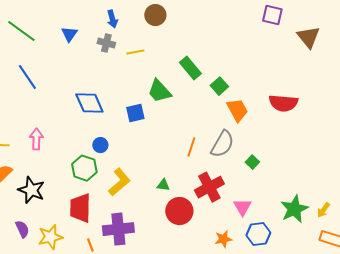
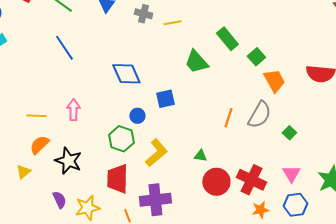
blue square: (135, 113) -> (165, 99), moved
red cross: (209, 187) -> (251, 180), moved, turned -36
pink triangle: (242, 207) -> (291, 174), moved

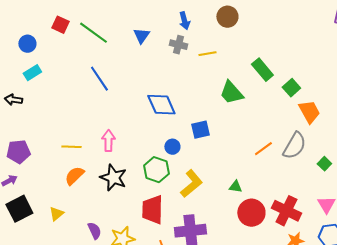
orange line: (228, 118) -> (263, 149), turned 36
black star: (68, 161) -> (113, 178), moved
yellow triangle: (23, 172) -> (56, 214), moved

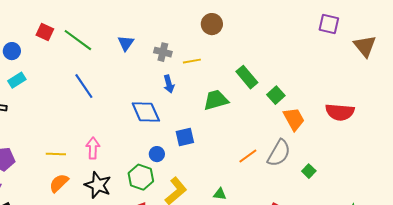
blue arrow: (184, 21) -> (169, 84), moved
green trapezoid: (231, 93) -> (216, 100), turned 116

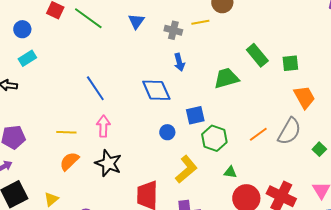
yellow line: (192, 61) -> (200, 22), moved
blue line: (84, 86) -> (95, 88), moved
green square: (276, 95) -> (290, 63), moved, turned 36
green hexagon: (141, 177) -> (214, 138), moved

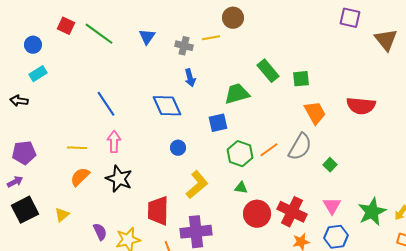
blue square: (195, 115) -> (218, 123), moved
green hexagon: (214, 138) -> (240, 154), moved

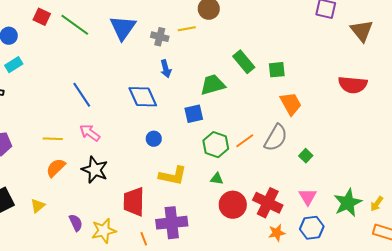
blue triangle: (147, 37) -> (123, 28), size x1.6
red semicircle: (361, 106) -> (353, 85), moved
pink arrow: (114, 142) -> (90, 133), turned -55
yellow L-shape: (197, 185) -> (173, 176), turned 52

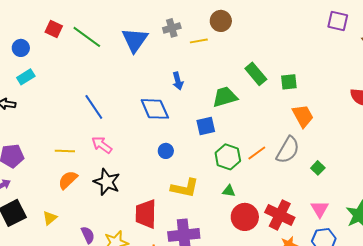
gray cross: (160, 37) -> (172, 28), moved, turned -30

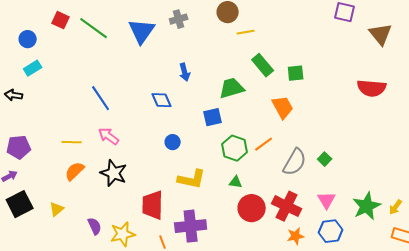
yellow line: (199, 41) -> (246, 32), moved
blue diamond: (155, 109) -> (162, 100), size x0.7
orange trapezoid: (303, 116) -> (283, 107), moved
gray semicircle: (288, 150) -> (295, 162), moved

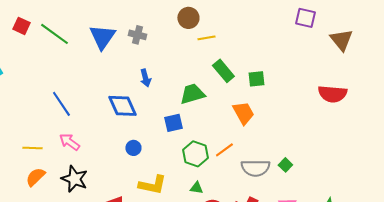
gray cross: (179, 19) -> (137, 35), moved, turned 30
blue diamond: (162, 100) -> (122, 106), size x1.4
gray semicircle: (295, 162) -> (255, 168), turned 60

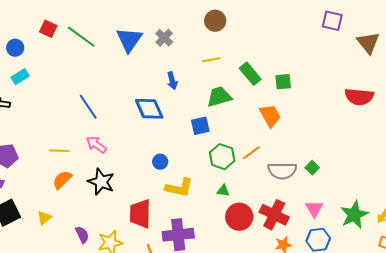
gray cross: (137, 35) -> (164, 38), turned 30
yellow line: (206, 38) -> (211, 60), moved
blue circle: (133, 148) -> (160, 162), moved

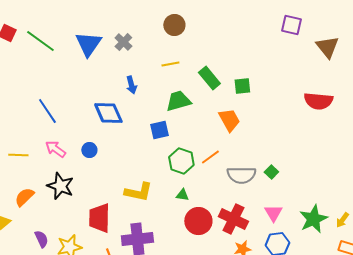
blue circle: (160, 162) -> (89, 150), moved
orange semicircle: (62, 180) -> (24, 197), moved

